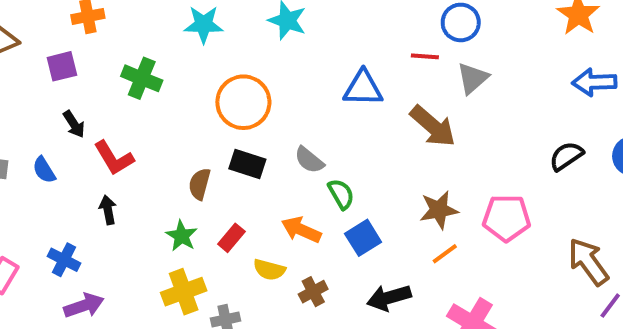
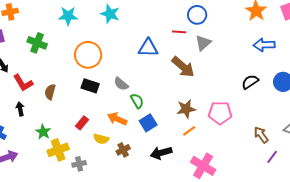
brown semicircle: (200, 184) -> (50, 92), moved
green star: (182, 236) -> (43, 132), moved
brown arrow: (588, 262) -> (261, 135), size x0.7

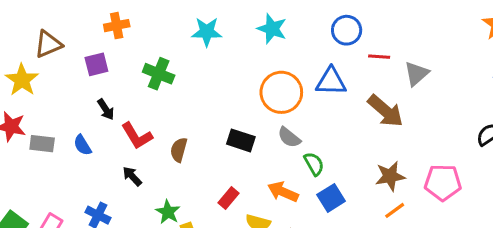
blue circle: (197, 15) -> (347, 30), moved
orange circle: (88, 55) -> (281, 92), moved
black arrow: (20, 109) -> (132, 176), turned -32

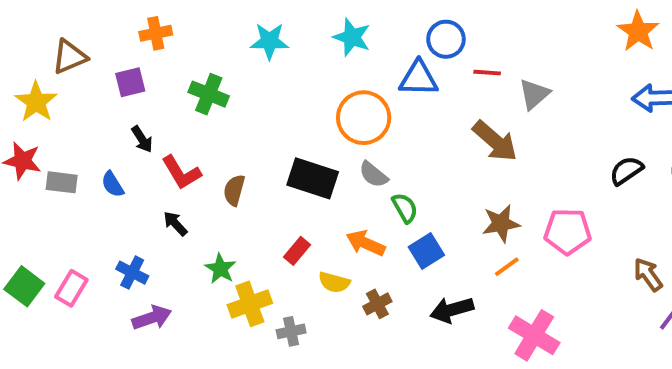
blue triangle: (331, 81) -> (419, 78), moved
black rectangle: (241, 140) -> (313, 178), size x1.4

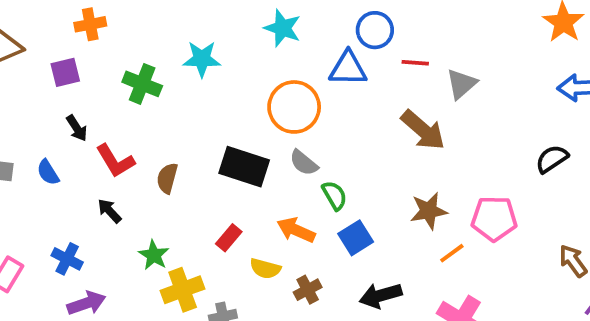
cyan star: (269, 41) -> (202, 59), moved
orange line: (507, 267) -> (452, 253), moved

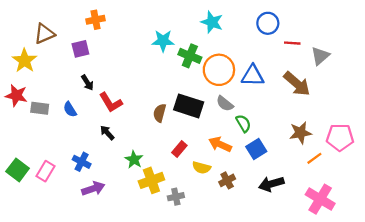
blue triangle: (348, 69) -> (253, 76), moved
green cross: (142, 84) -> (190, 56), moved
brown semicircle: (167, 178) -> (160, 113), moved

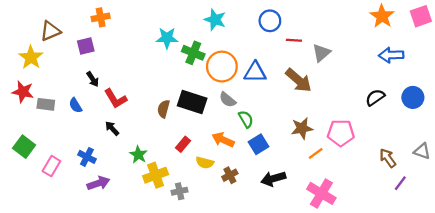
green square: (18, 170) -> (24, 147), moved

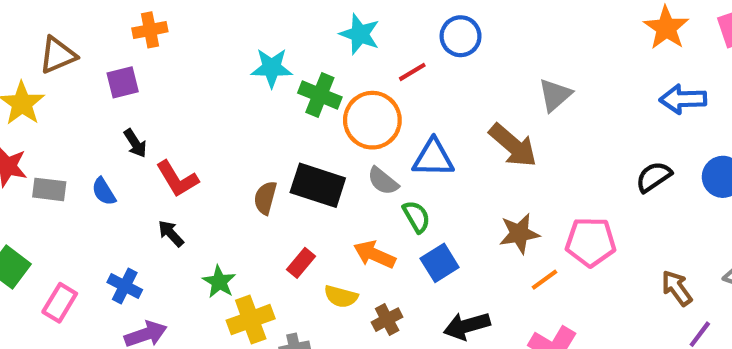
red line: (294, 40) -> (412, 72), moved, turned -35
blue triangle: (255, 72) -> (433, 158), moved

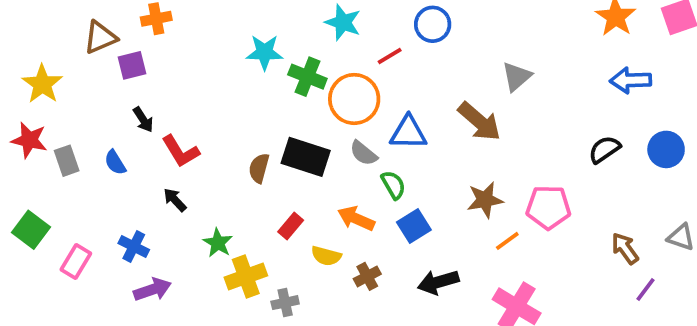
brown triangle: (58, 55) -> (100, 37), moved
gray rectangle: (49, 189) -> (67, 161), turned 64

